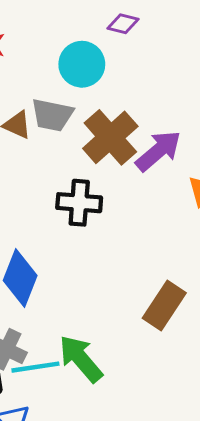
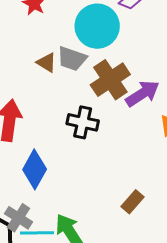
cyan circle: (82, 64) -> (97, 26), size x1.4
brown rectangle: (164, 305) -> (132, 202), size x0.7

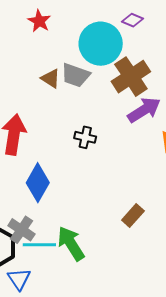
brown cross: (110, 80) -> (131, 77), moved
black cross: (83, 122) -> (85, 137), size x0.7

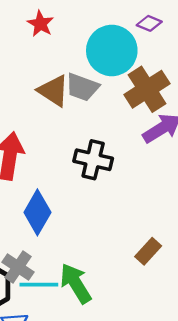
brown triangle: (51, 78) -> (53, 91), size x1.4
black cross: (85, 137) -> (93, 160), size x1.5

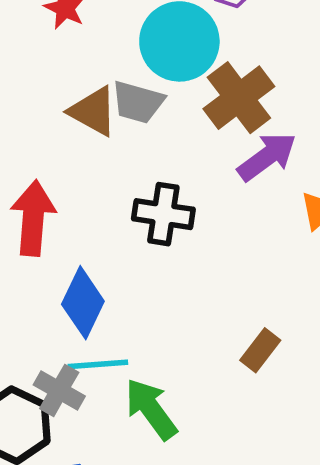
cyan line: (39, 285) -> (98, 364), moved

